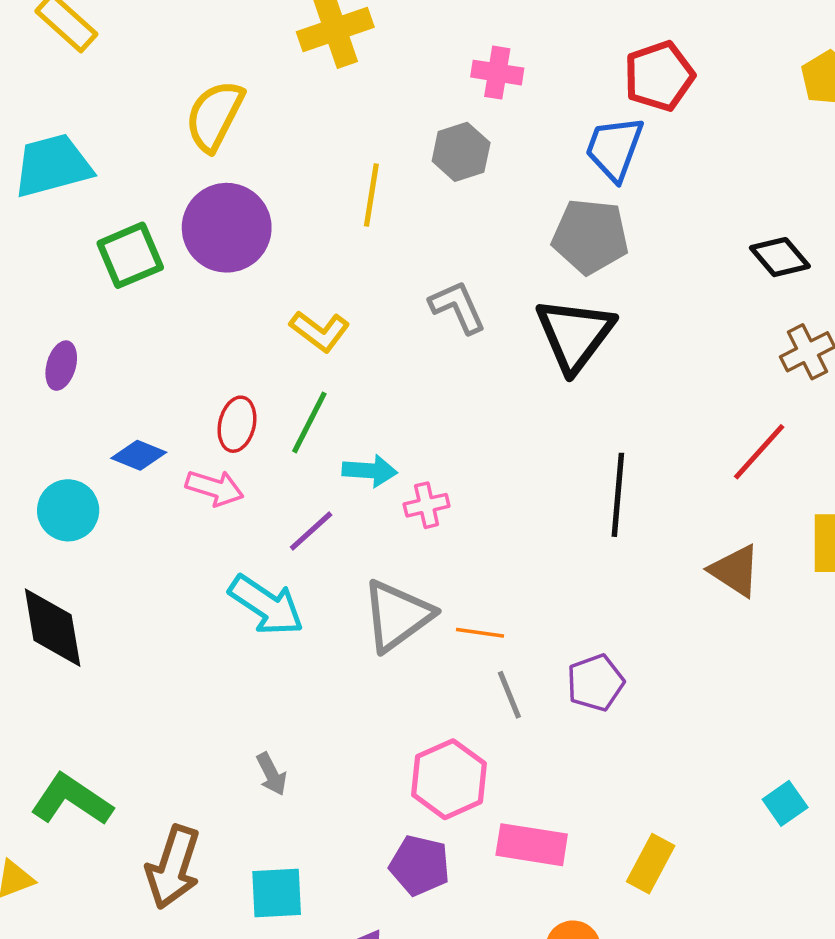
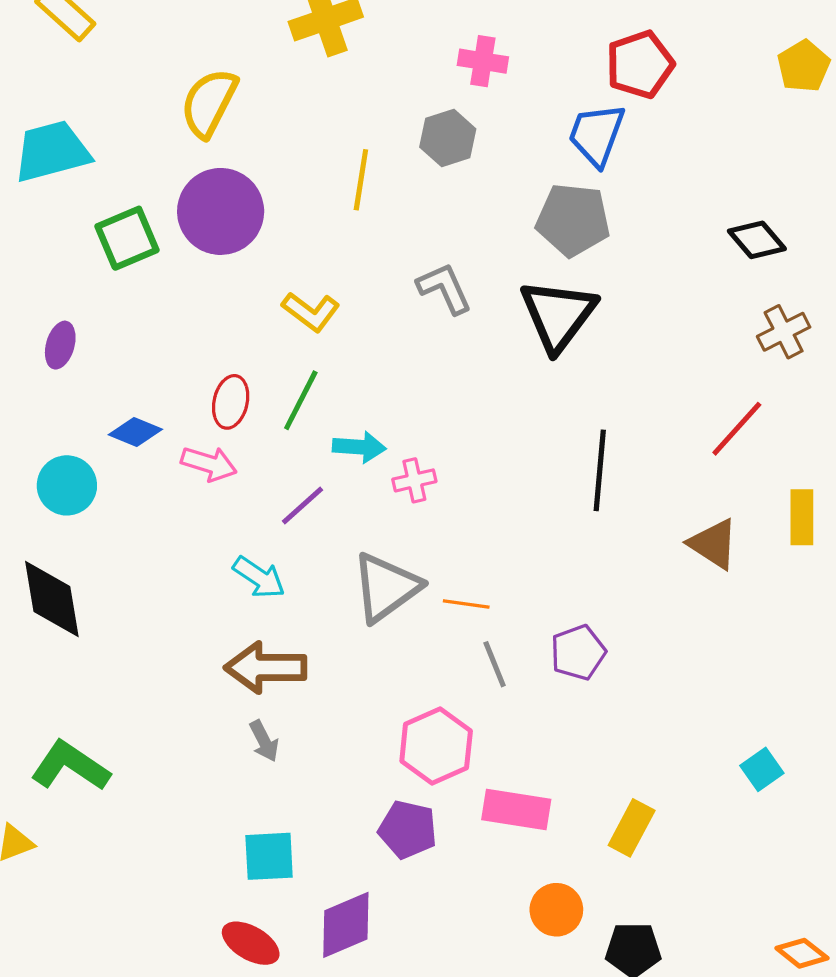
cyan arrow: (266, 605) -> (259, 577), size x0.7
brown arrow: (173, 867) -> (266, 668), moved, turned 72

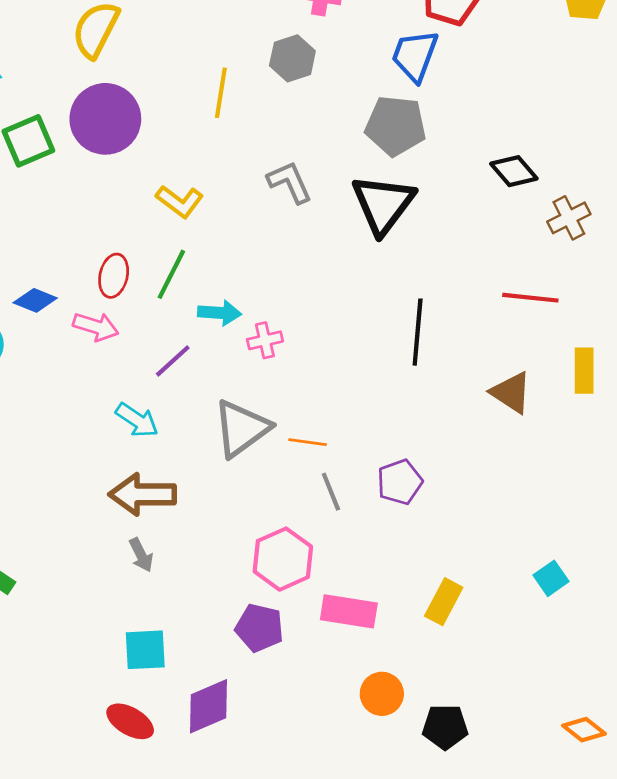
black diamond: (757, 240) -> (514, 171), moved
red line: (737, 429) -> (530, 298), turned 54
yellow rectangle: (632, 828) -> (444, 602), moved

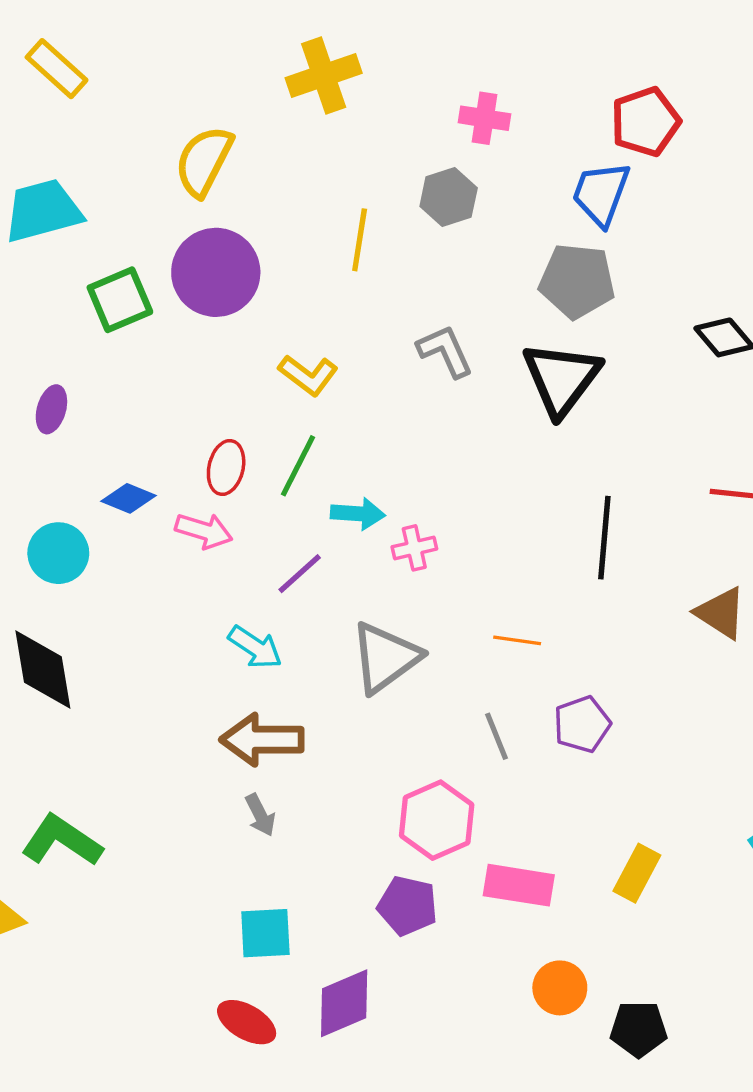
orange line: (308, 442) -> (517, 640), moved

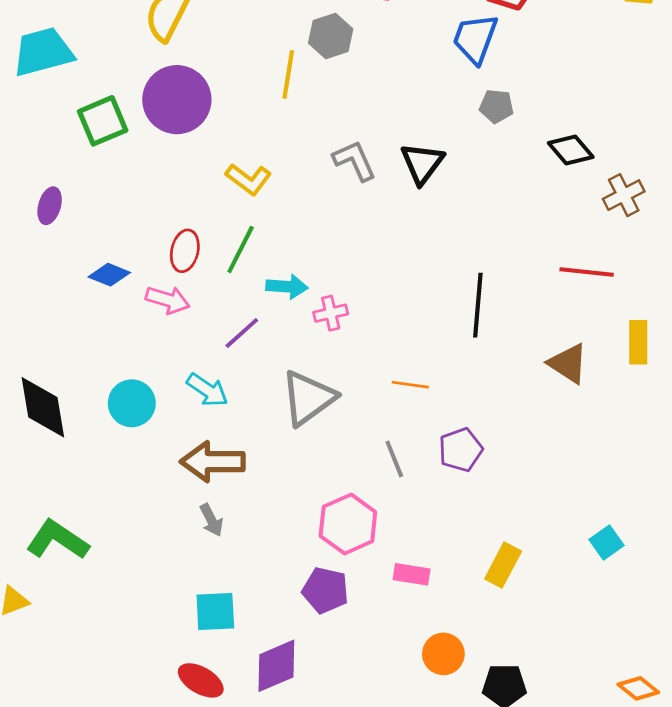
gray hexagon: (449, 197) -> (331, 36), moved
gray pentagon: (577, 281) -> (496, 106), moved, size x0.6
black triangle: (562, 378) -> (422, 163), moved, size x0.7
cyan circle: (58, 553) -> (132, 403), moved
pink rectangle: (519, 885) -> (412, 574), size x0.7

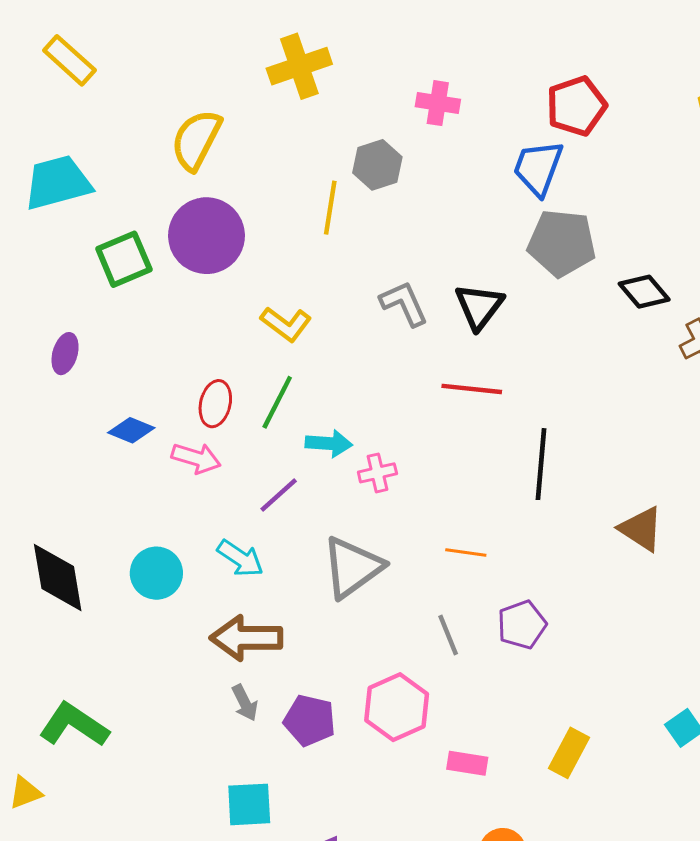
gray pentagon: (496, 106) -> (562, 243), size x1.8
red line: (587, 272) -> (472, 389), moved
purple pentagon: (325, 590) -> (310, 720), moved

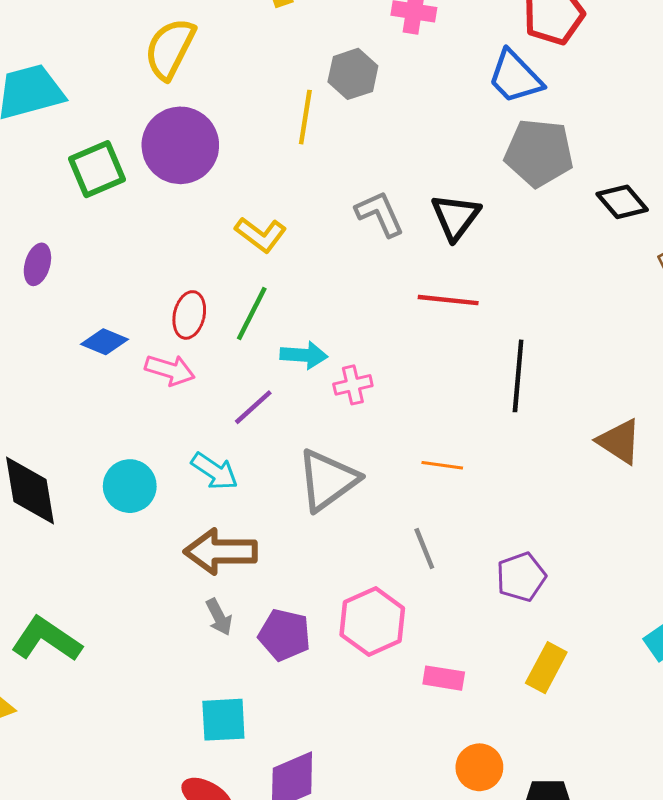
blue trapezoid: (538, 168) -> (515, 77), turned -64
purple pentagon: (522, 625) -> (521, 577), moved

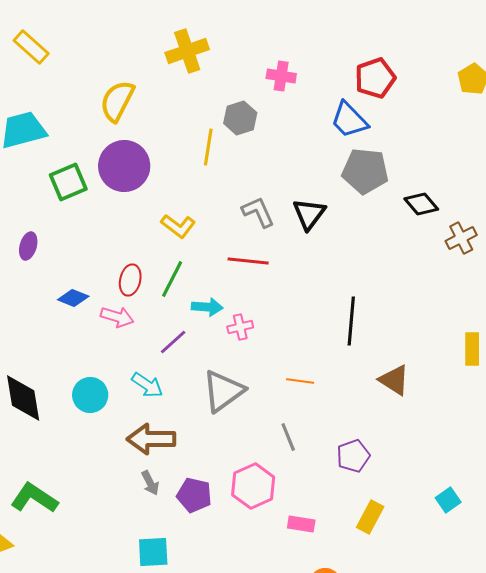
red line: (448, 300) -> (248, 261), moved
brown triangle: (619, 441) -> (394, 380), moved

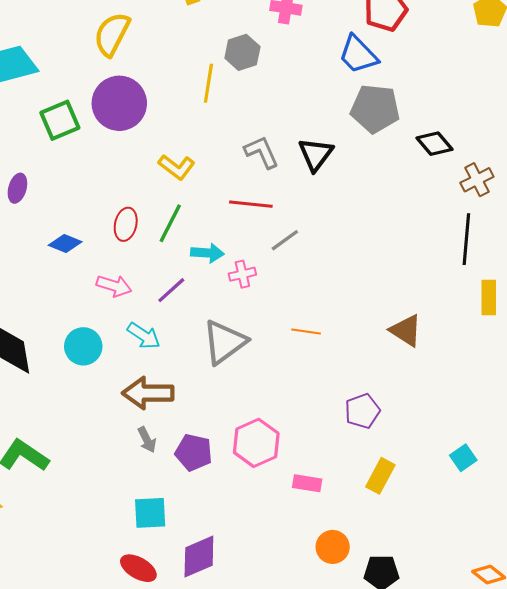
pink arrow: (117, 317) -> (114, 286), moved
black line: (351, 321) -> (466, 239), moved
gray line: (288, 437) -> (285, 240), moved, turned 76

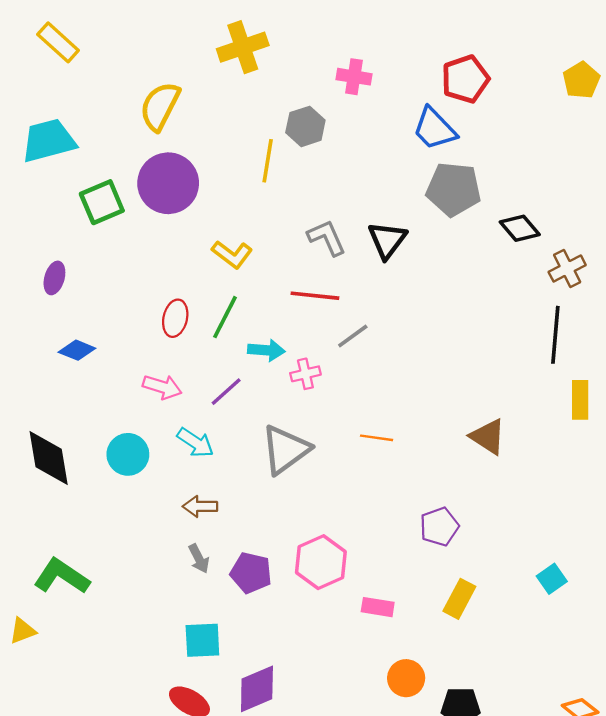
blue diamond: (65, 243) -> (77, 350), moved
brown arrow: (148, 393) -> (200, 506), size x0.6

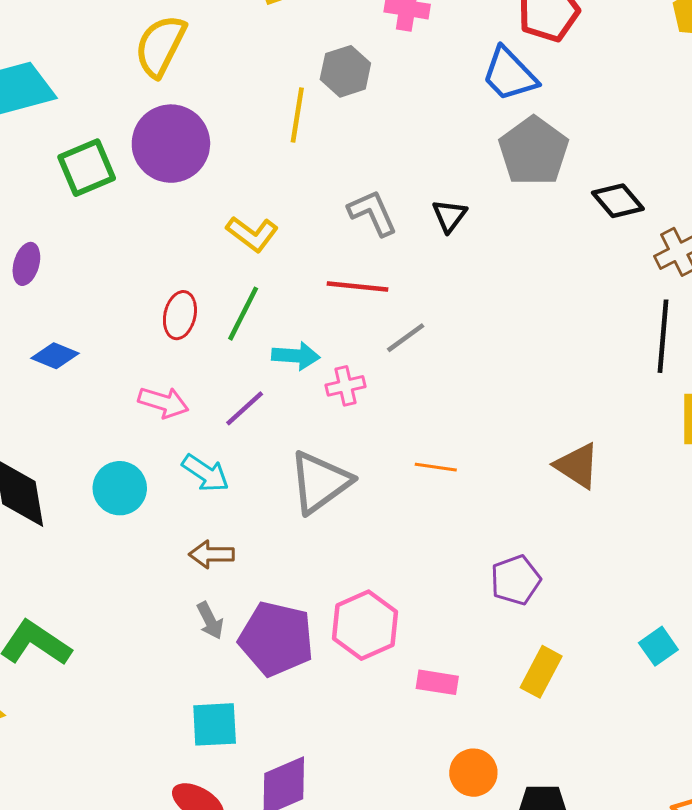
gray pentagon: (453, 189) -> (534, 151), turned 30
black triangle: (387, 240) -> (449, 216), size x0.7
purple pentagon: (251, 573) -> (276, 639), size x1.4

